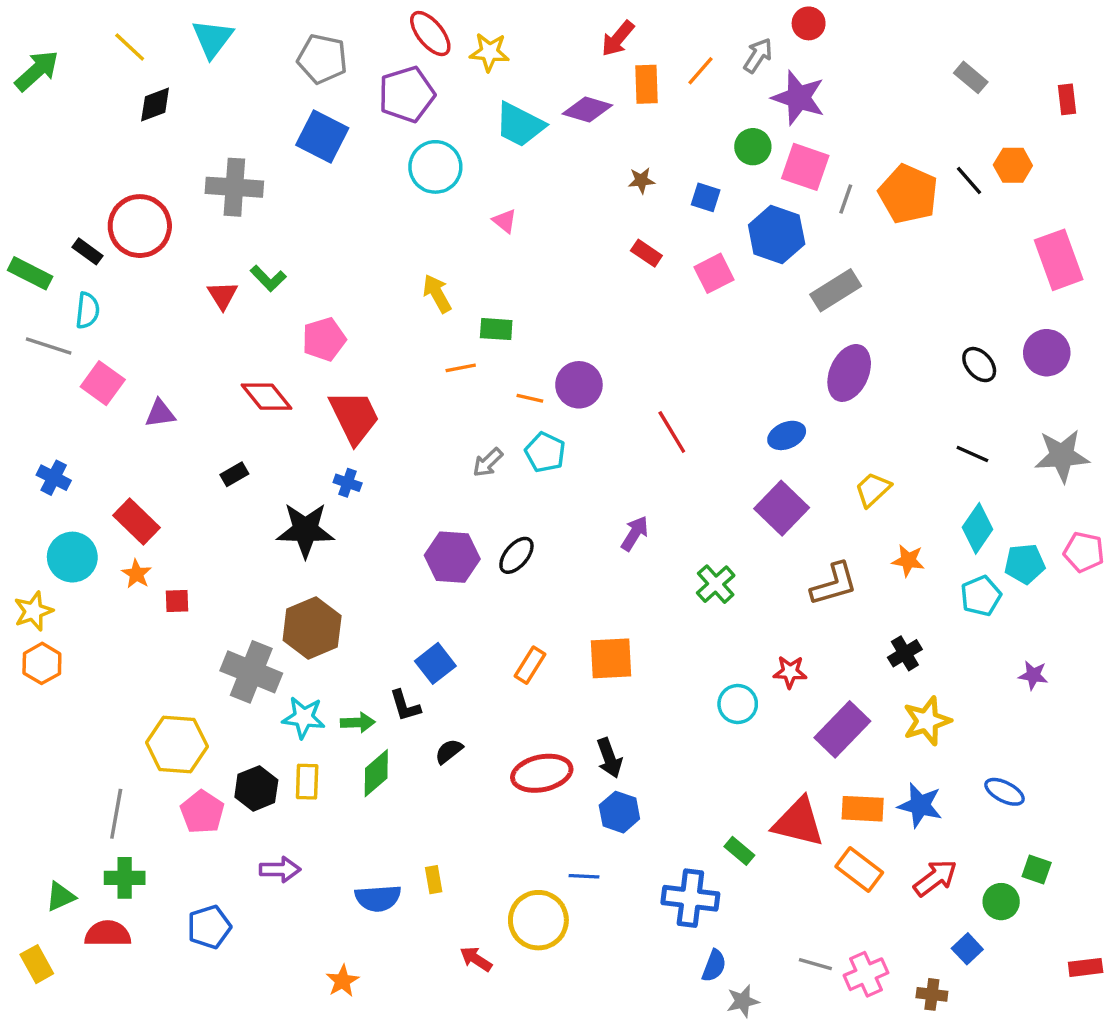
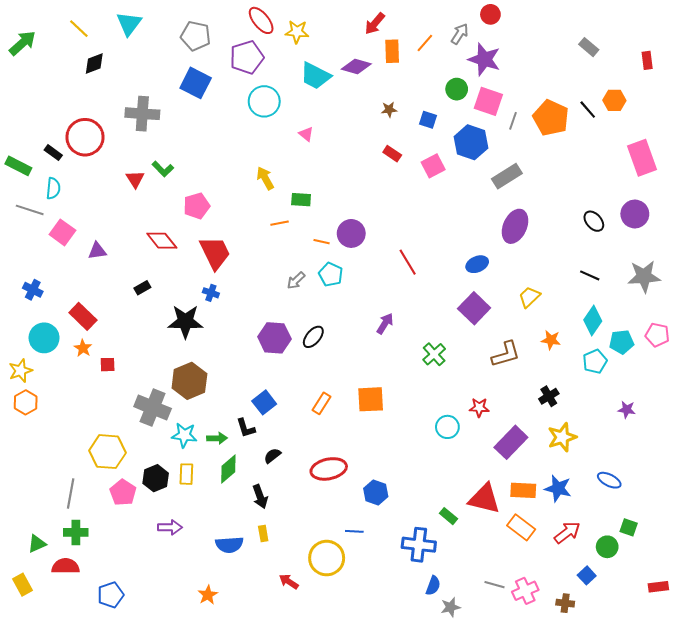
black arrow: (609, 758) -> (260, 497), moved
blue pentagon: (209, 927) -> (111, 595), moved

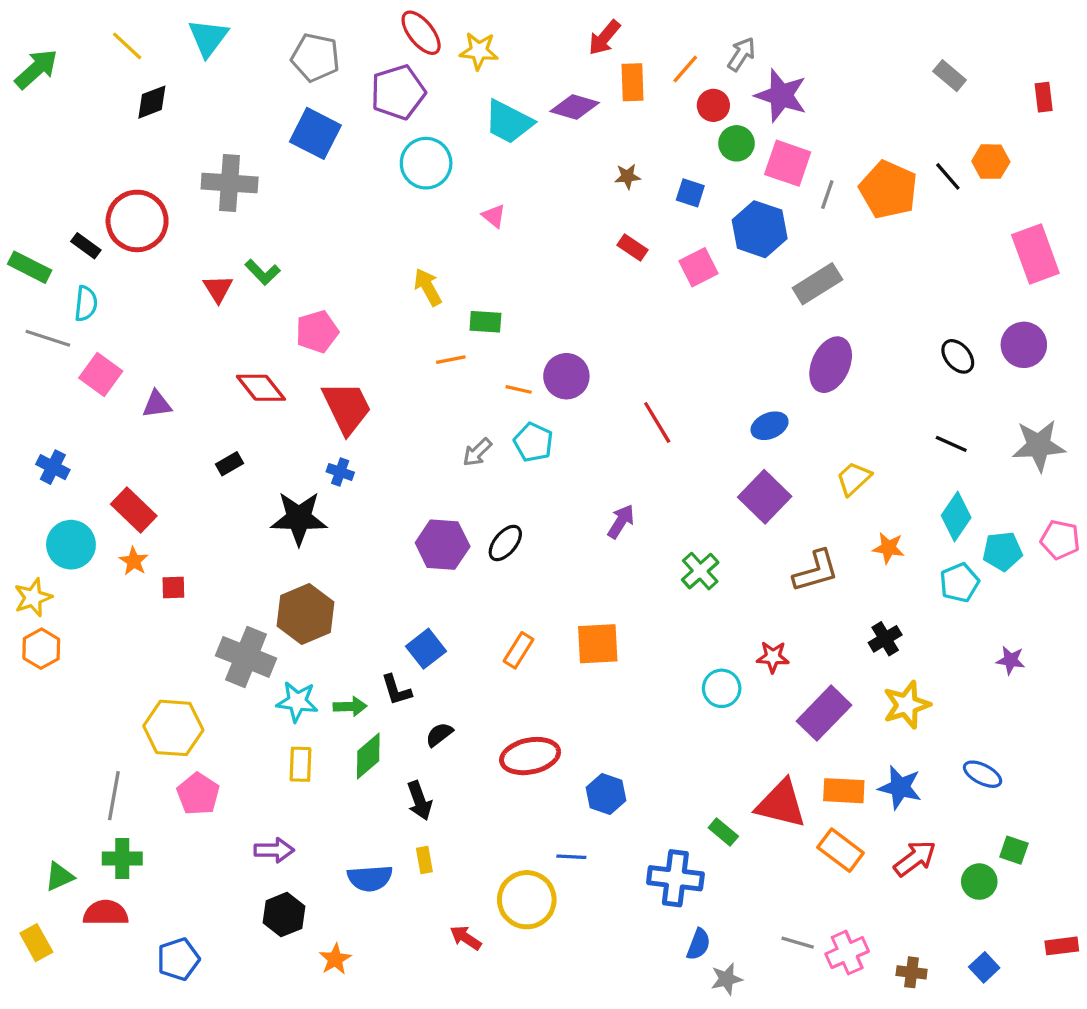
red circle: (490, 14) -> (713, 105), moved
black hexagon: (156, 478) -> (284, 915), moved
blue square: (587, 575) -> (984, 967), moved

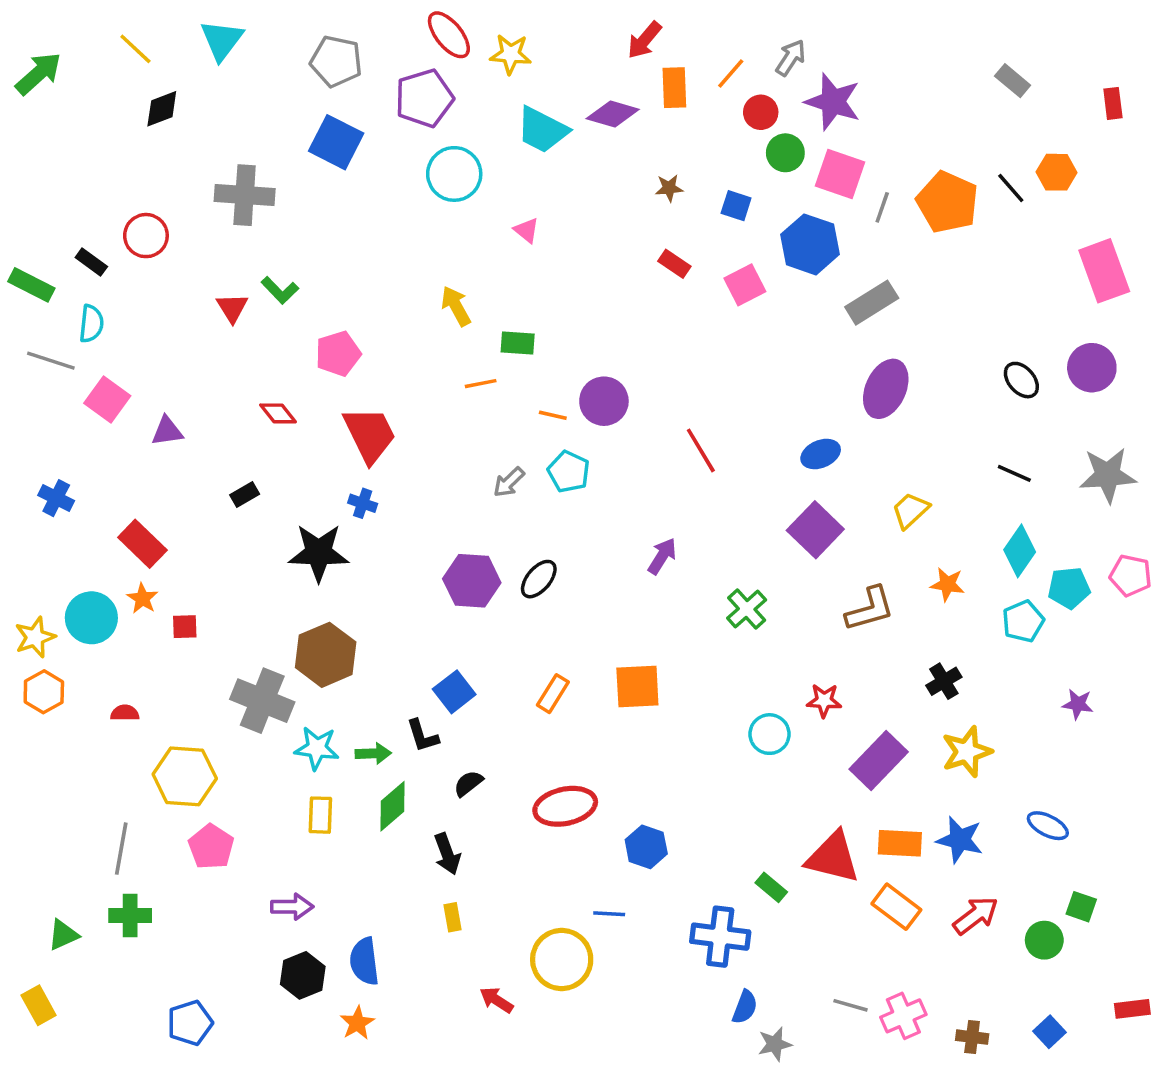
red circle: (137, 221) -> (146, 236), size x0.7
red diamond: (261, 388) -> (278, 413), size x0.7
cyan circle: (71, 545) -> (91, 618), moved
blue semicircle: (370, 878) -> (364, 961), moved, turned 87
red semicircle: (106, 913) -> (125, 713), moved, size x0.6

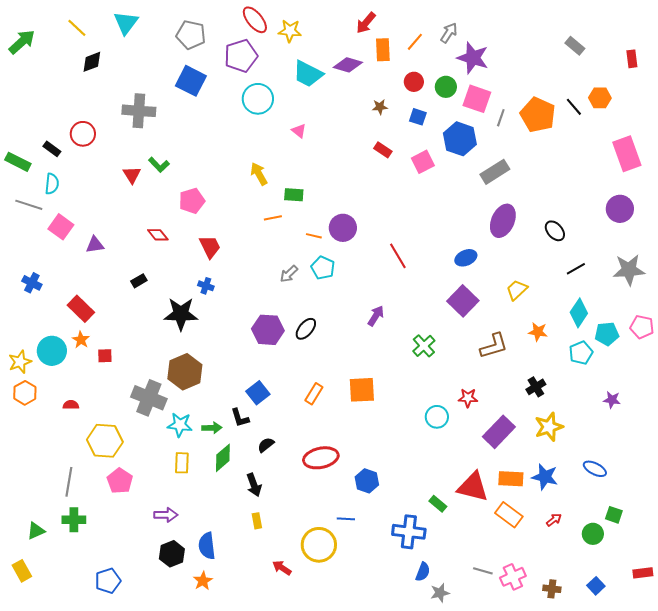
red circle: (761, 112) -> (414, 82), moved
black ellipse: (1021, 380) -> (555, 231), moved
red trapezoid: (370, 435) -> (210, 247), size x0.7
black line: (1014, 473) -> (576, 269), turned -54
red arrow: (976, 915) -> (554, 520), size x0.6

